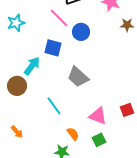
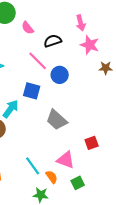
cyan line: (54, 106) -> (33, 166), moved
red square: (127, 110) -> (92, 143), moved
pink triangle: (98, 116) -> (66, 160), moved

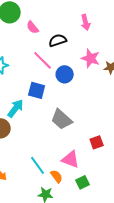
pink star: (90, 45) -> (91, 58), moved

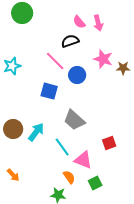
pink semicircle: (33, 27) -> (79, 22), moved
cyan arrow: (16, 108) -> (36, 132), moved
cyan line: (38, 165) -> (62, 147), moved

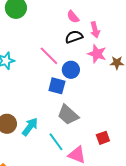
pink arrow: (98, 23) -> (95, 30), moved
black semicircle: (70, 41) -> (74, 37), moved
blue square: (49, 91) -> (57, 86), moved

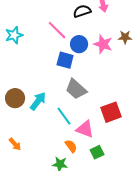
pink star: (97, 54) -> (103, 44), moved
red square: (103, 138) -> (111, 112), size x1.5

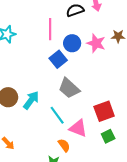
pink line: (57, 30) -> (50, 29), turned 45
blue square: (65, 60) -> (58, 59), turned 36
green square: (97, 152) -> (108, 136), moved

